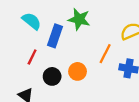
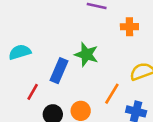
cyan semicircle: (32, 21) -> (20, 52), moved, turned -60

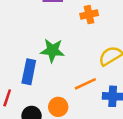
orange line: (112, 94) -> (85, 84), turned 45

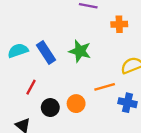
blue rectangle: (29, 72) -> (46, 52), moved, turned -55

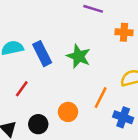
orange line: (105, 87) -> (101, 98), turned -54
black circle: (50, 108) -> (38, 124), moved

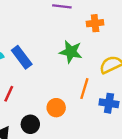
green star: (79, 56) -> (71, 52), moved

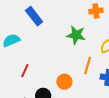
blue rectangle: (22, 57) -> (34, 16), moved

